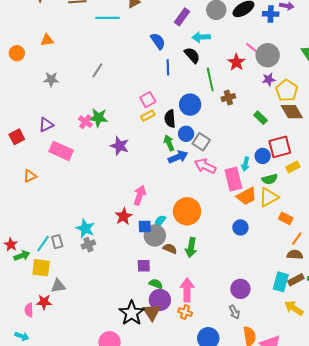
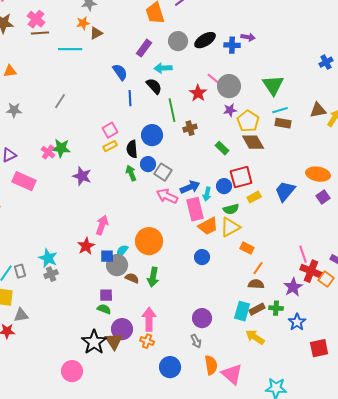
blue arrow: (178, 157) -> (190, 187), moved
green semicircle: (156, 284) -> (104, 309), moved

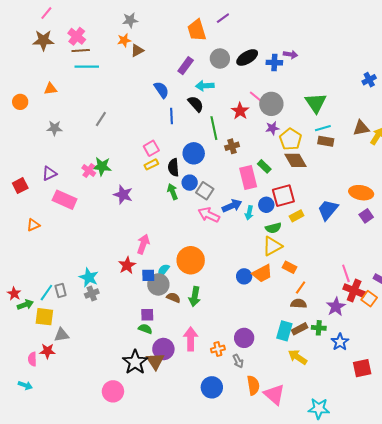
cyan line: (70, 49) -> (87, 67), moved
pink rectangle: (195, 209) -> (248, 178), moved
orange trapezoid: (208, 226) -> (262, 273), moved
orange cross: (147, 341) -> (218, 349), moved, turned -32

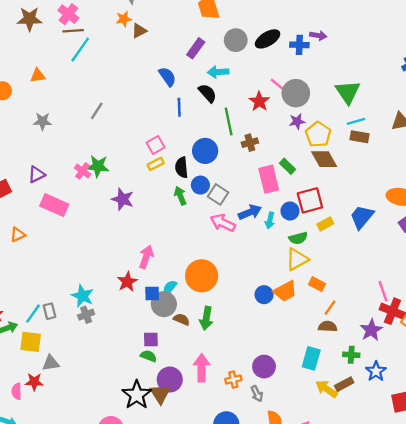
cyan line: (87, 67) -> (80, 50), turned -55
brown rectangle: (300, 329) -> (344, 384), moved

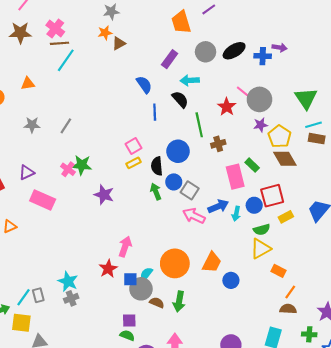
gray line: (97, 111) -> (66, 126), moved
orange trapezoid: (285, 291) -> (212, 262), moved, turned -35

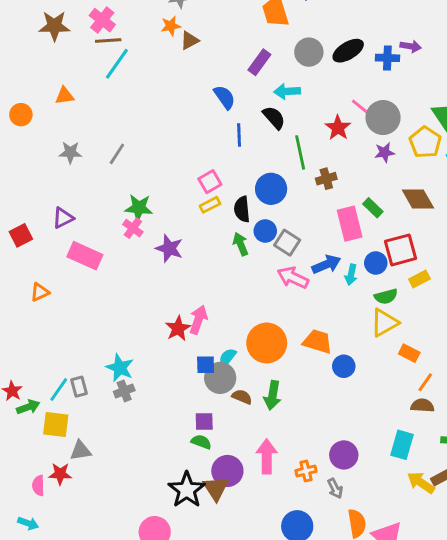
yellow pentagon: (280, 136) -> (425, 142), moved
pink cross: (68, 169) -> (133, 228), moved
orange trapezoid: (212, 262) -> (318, 342), turned -100
red star: (108, 269) -> (178, 328), moved

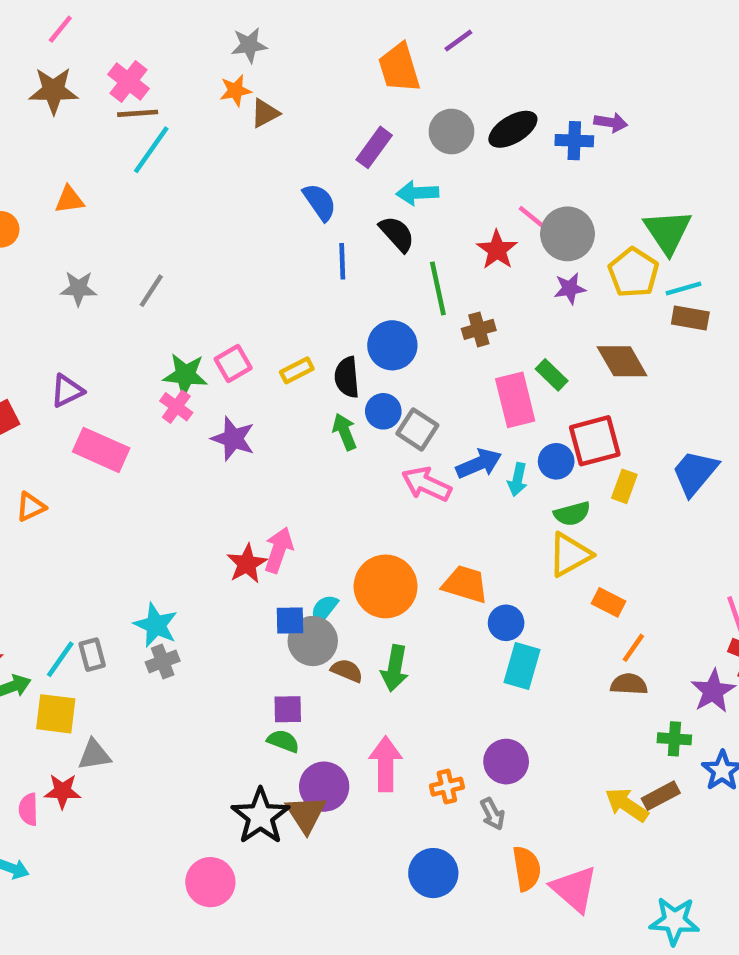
pink square: (210, 182) -> (233, 364), moved
yellow rectangle: (419, 279) -> (624, 486), turned -42
cyan rectangle: (402, 445) -> (522, 666), moved

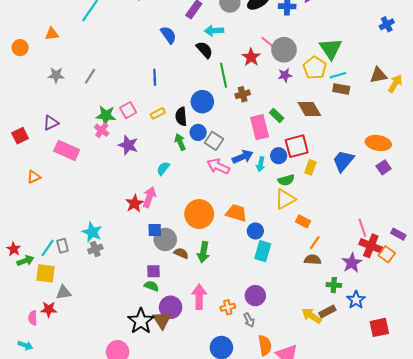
blue line: (342, 261) -> (155, 77), moved
cyan semicircle: (324, 609) -> (163, 168), moved

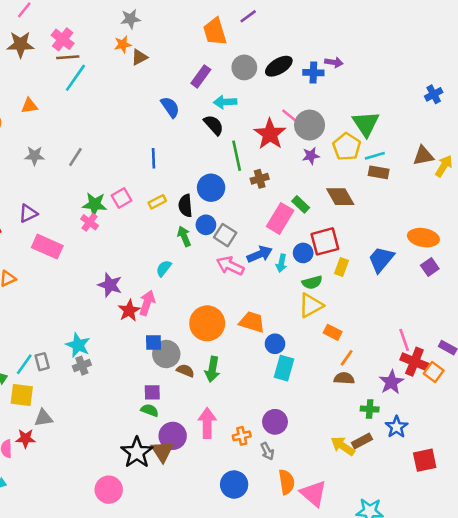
red star: (251, 57) -> (270, 134), size x1.4
pink rectangle: (260, 127) -> (280, 218), turned 45
purple star: (128, 145) -> (110, 285), moved

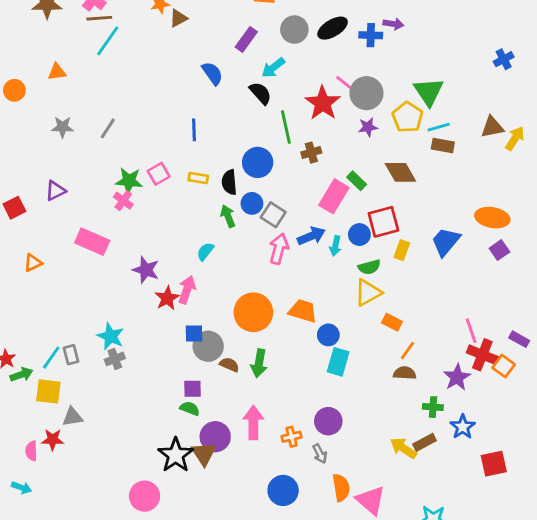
cyan arrow: (225, 102) -> (273, 68), turned -35
yellow rectangle: (157, 202) -> (198, 178), turned 36
pink rectangle: (47, 247) -> (92, 242), moved
pink arrow: (230, 266) -> (279, 249), turned 80

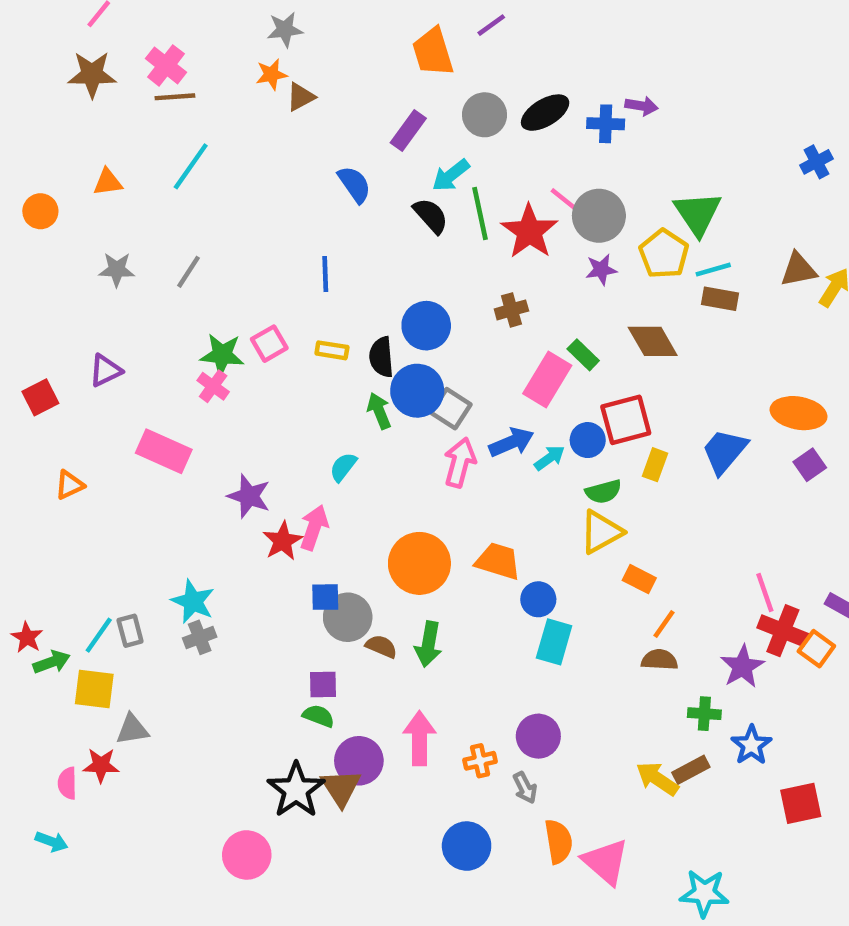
cyan line: (108, 41) -> (191, 166), moved
green line: (286, 127) -> (480, 213), moved
blue circle: (252, 203) -> (417, 391), size x1.5
cyan arrow: (335, 246) -> (550, 458), turned -138

